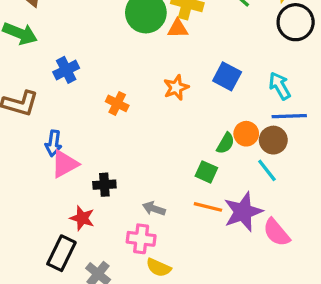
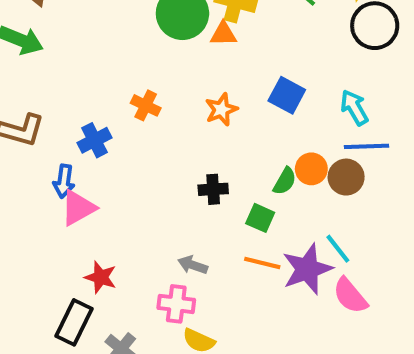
blue cross: (66, 70) -> (94, 140), moved
orange cross: (117, 103) -> (146, 105), moved
cyan line: (267, 170) -> (338, 249), moved
black cross: (104, 185) -> (213, 189), moved

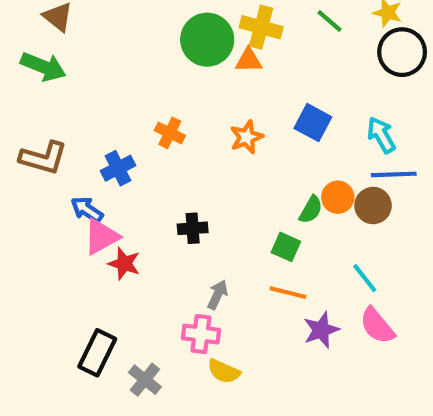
blue arrow: (64, 181) -> (87, 210), turned 116
black cross: (213, 189) -> (193, 228), moved
gray arrow: (193, 265) -> (218, 295), turned 96
purple star: (307, 269) -> (321, 330), moved, size x0.7
red star: (101, 277) -> (124, 264), moved

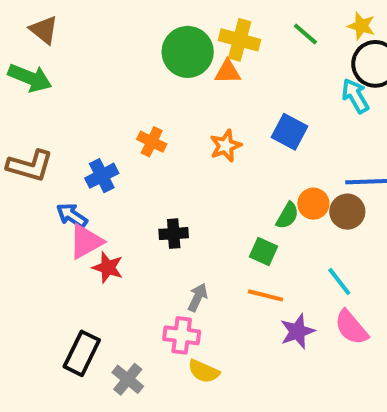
cyan arrow: (381, 135) -> (355, 96), moved

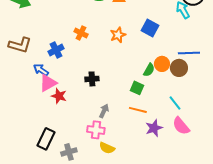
gray cross: (128, 379) -> (69, 152), turned 35

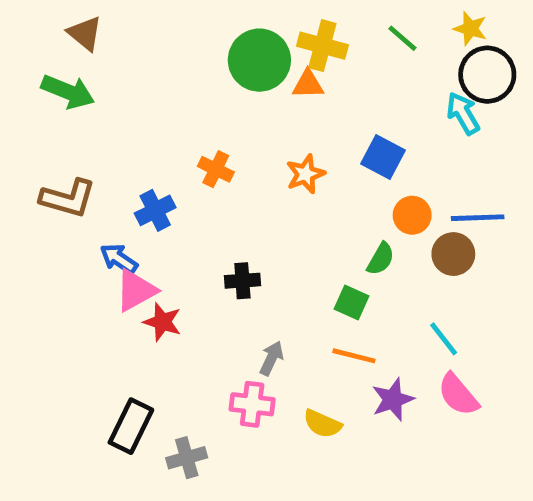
orange circle: (162, 64) -> (412, 215), moved
yellow semicircle: (107, 148) -> (322, 424), moved

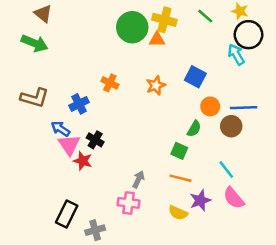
black cross: (242, 281) -> (95, 140), moved, turned 35
pink triangle: (136, 290) -> (69, 145), turned -35
yellow semicircle: (322, 424) -> (178, 213), moved

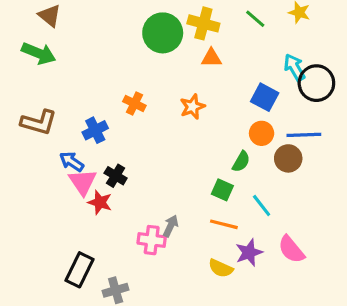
black circle: (249, 35) -> (316, 83), moved
orange triangle: (157, 40) -> (211, 58), moved
blue square: (195, 77) -> (265, 97), moved
cyan line: (226, 170) -> (262, 206), moved
pink cross: (129, 203) -> (152, 240), moved

